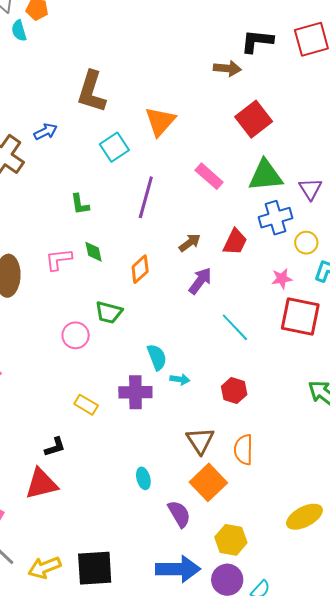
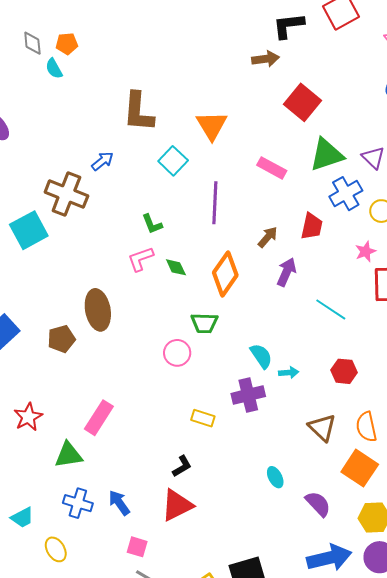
pink L-shape: (59, 259) -> (141, 259), moved
orange diamond: (140, 269) -> (225, 274), size x1.5
orange square: (208, 482) -> (360, 468), moved

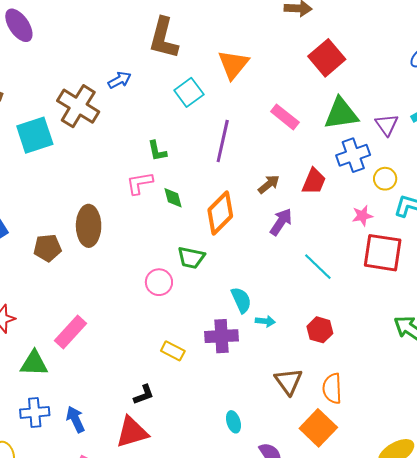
blue cross: (78, 503) -> (35, 412), turned -32

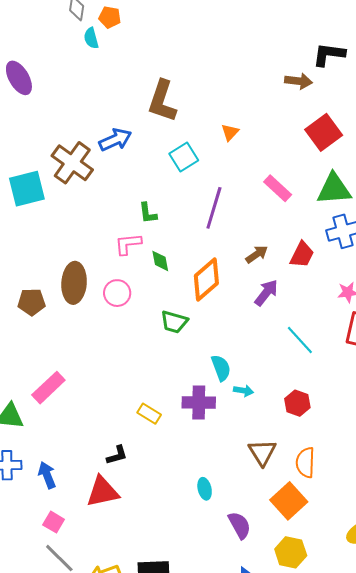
orange triangle: (233, 64) -> (230, 132), size x0.6
blue arrow: (119, 80) -> (115, 140), size x1.4
pink circle: (159, 282) -> (117, 293), moved

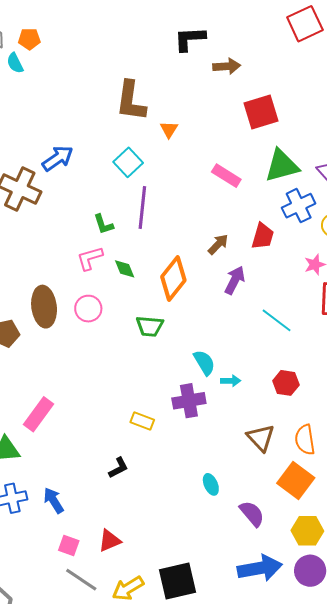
black L-shape: (329, 54) -> (190, 39), moved
brown L-shape: (162, 101) -> (131, 101), moved
red square: (324, 132) -> (261, 112), turned 30
purple line: (214, 208) -> (142, 208), moved
red triangle: (103, 492) -> (110, 541), moved, size x0.7

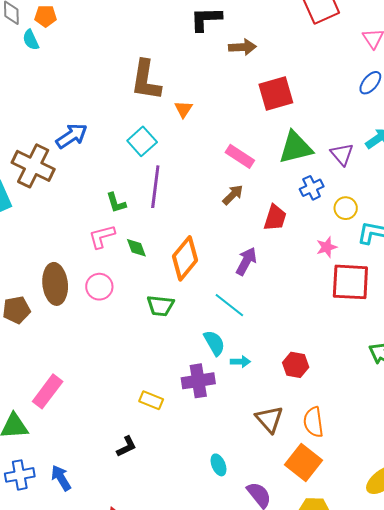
blue cross: (299, 206) -> (312, 188), size x0.7
brown arrow: (218, 244) -> (233, 195), moved
cyan line: (277, 320) -> (229, 305), moved

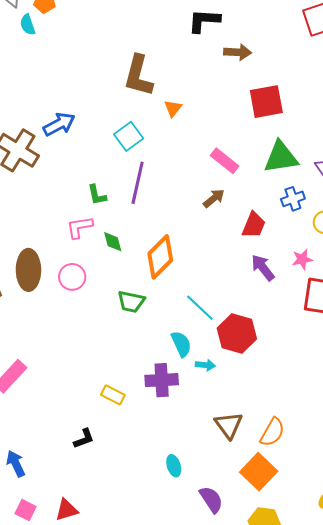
purple arrow: (246, 261) -> (263, 268), moved, turned -72
red hexagon: (296, 365) -> (237, 333), moved, size x1.5
orange semicircle: (313, 422) -> (272, 432), turned -148

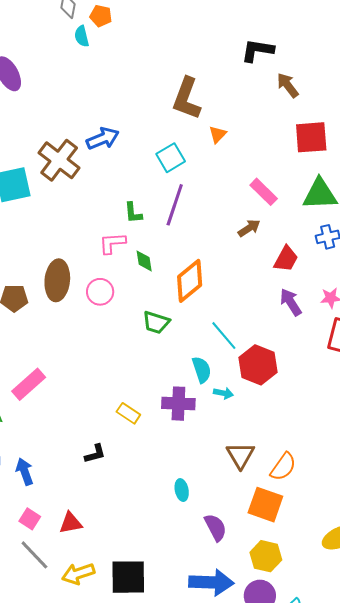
brown arrow: (238, 52) -> (288, 85), turned -136
orange square: (259, 472) -> (265, 505), turned -30

